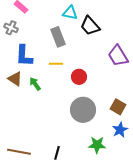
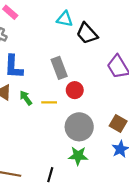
gray rectangle: (58, 37) -> (59, 68), moved
yellow line: (56, 64) -> (49, 102), moved
green star: (97, 145) -> (78, 156), moved

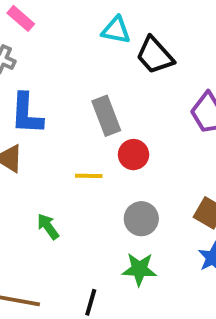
green arrow: (26, 98) -> (48, 226), moved
gray circle: (79, 127) -> (141, 219), size x0.7

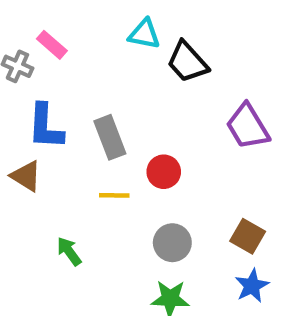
pink rectangle: (21, 18) -> (52, 45), moved
gray rectangle: (106, 116) -> (110, 137), moved

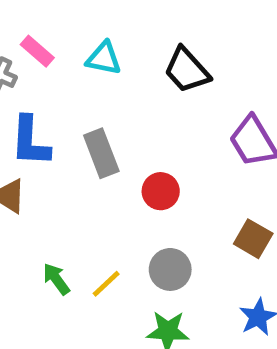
cyan triangle: (144, 34) -> (104, 58), moved
yellow line: (114, 195) -> (106, 284), moved, turned -44
brown square: (248, 236) -> (253, 239), moved

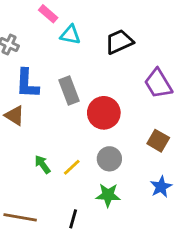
pink rectangle: (37, 51) -> (48, 14), moved
black trapezoid: (187, 70) -> (119, 42), turned 108
red circle: (161, 191) -> (104, 113), size x1.5

